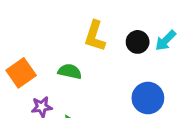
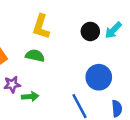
yellow L-shape: (95, 36) -> (41, 27), moved

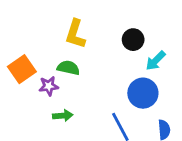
cyan arrow: (113, 30) -> (156, 61), moved
purple star: (12, 84) -> (49, 86), moved

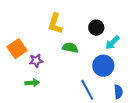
green semicircle: (68, 68) -> (70, 48), moved
green arrow: (63, 116) -> (32, 83), moved

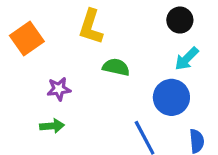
black circle: (96, 28) -> (180, 20), moved
orange square: (17, 49) -> (27, 39), moved

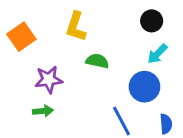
purple star: (59, 89) -> (49, 80), size x1.4

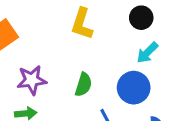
yellow L-shape: (76, 27) -> (82, 24), moved
green semicircle: (97, 61) -> (83, 85), moved, turned 95

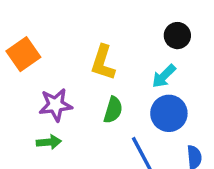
yellow L-shape: (82, 24) -> (103, 63), moved
cyan arrow: (147, 53) -> (164, 76), moved

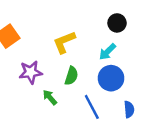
yellow L-shape: (103, 63) -> (64, 42), turned 50
green arrow: (49, 142) -> (50, 97), moved, turned -126

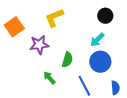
yellow L-shape: (64, 42) -> (54, 18), moved
purple star: (31, 72) -> (39, 45), moved

